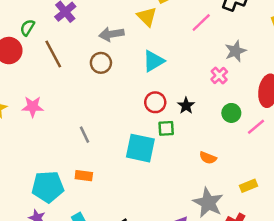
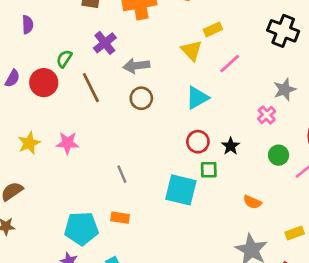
pink line: (201, 22) -> (230, 64), moved
gray arrow: (111, 34) -> (136, 66), moved

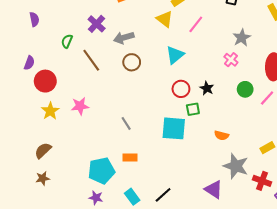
red circle: (44, 83) -> (45, 81), moved
orange semicircle: (252, 202) -> (222, 135), moved

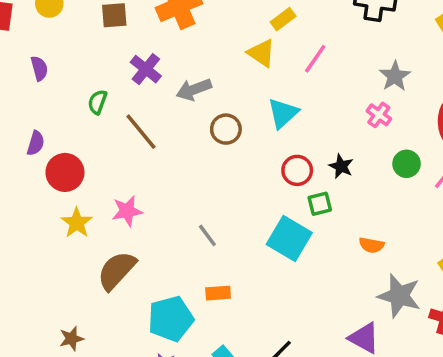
brown circle: (132, 62) -> (226, 129), moved
cyan square: (174, 128) -> (289, 239), turned 30
brown semicircle: (43, 150) -> (117, 271), moved, size x1.4

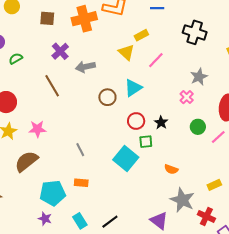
green semicircle: (97, 102) -> (16, 59), moved, turned 32
brown circle: (226, 129) -> (107, 97), moved

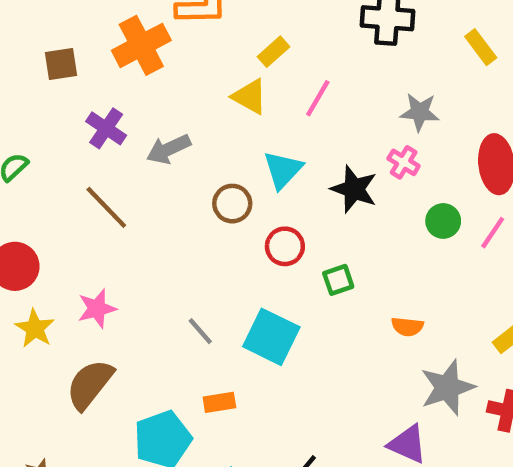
gray star: (199, 77) -> (420, 112), turned -30
red circle: (136, 121) -> (285, 246), moved
black star: (161, 123) -> (354, 189), moved, size x1.5
cyan square: (126, 158) -> (271, 337), moved
gray star: (182, 200) -> (447, 387), turned -30

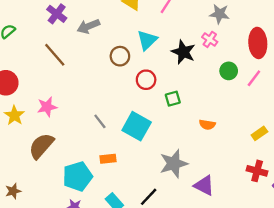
gray star: (447, 387) -> (174, 164), moved

